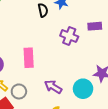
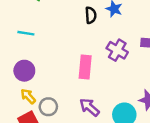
pink rectangle: (29, 58) -> (85, 67), moved

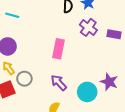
purple cross: (117, 50) -> (88, 27), moved

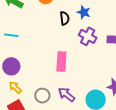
gray circle: (24, 79) -> (42, 96), moved

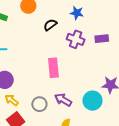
blue star: (84, 12) -> (77, 13), moved
black semicircle: (65, 18) -> (50, 25), turned -112

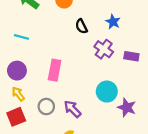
black semicircle: (50, 25) -> (81, 26), turned -96
pink rectangle: (53, 68) -> (55, 70), moved
cyan circle: (92, 101) -> (107, 92), moved

